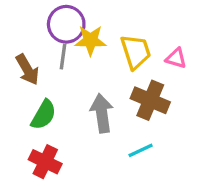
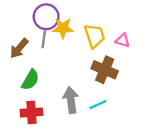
brown arrow: (27, 70) -> (19, 48), turned 70
gray arrow: (102, 113) -> (71, 100), moved
red cross: (45, 162) -> (31, 112), turned -30

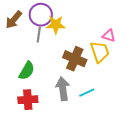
yellow trapezoid: (94, 36) -> (100, 52), moved
brown arrow: (19, 48) -> (14, 20), moved
brown cross: (105, 70) -> (75, 59), moved

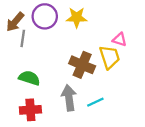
yellow star: (56, 25) -> (77, 18), moved
gray line: (39, 35) -> (23, 38), moved
green semicircle: (27, 71) -> (29, 78), turned -102

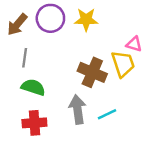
gray line: (23, 38) -> (25, 58), moved

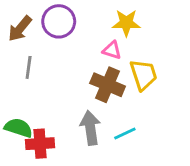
yellow star: (86, 20) -> (126, 23), moved
pink triangle: (134, 44) -> (112, 50), moved
green semicircle: (33, 87) -> (18, 128), moved

